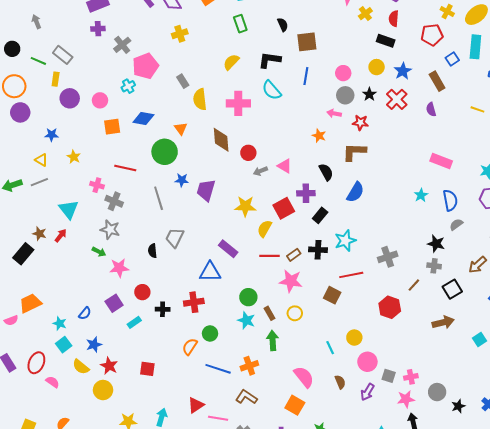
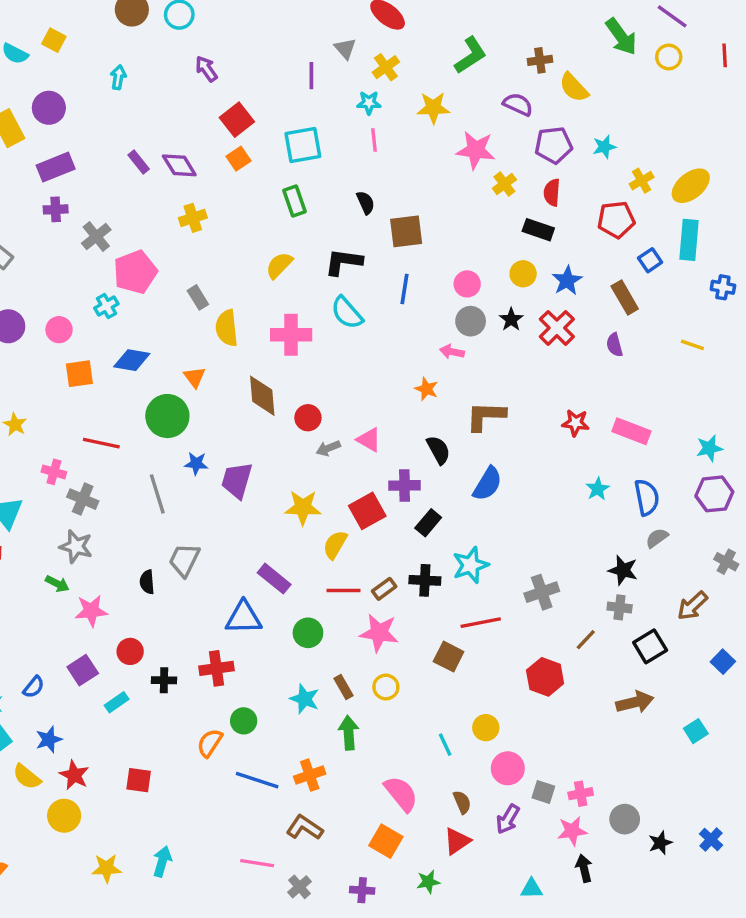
yellow cross: (447, 12) -> (642, 181), turned 32
red star: (360, 123) -> (576, 423), moved
green circle: (248, 297) -> (308, 633), moved
red triangle: (196, 405) -> (457, 841), moved

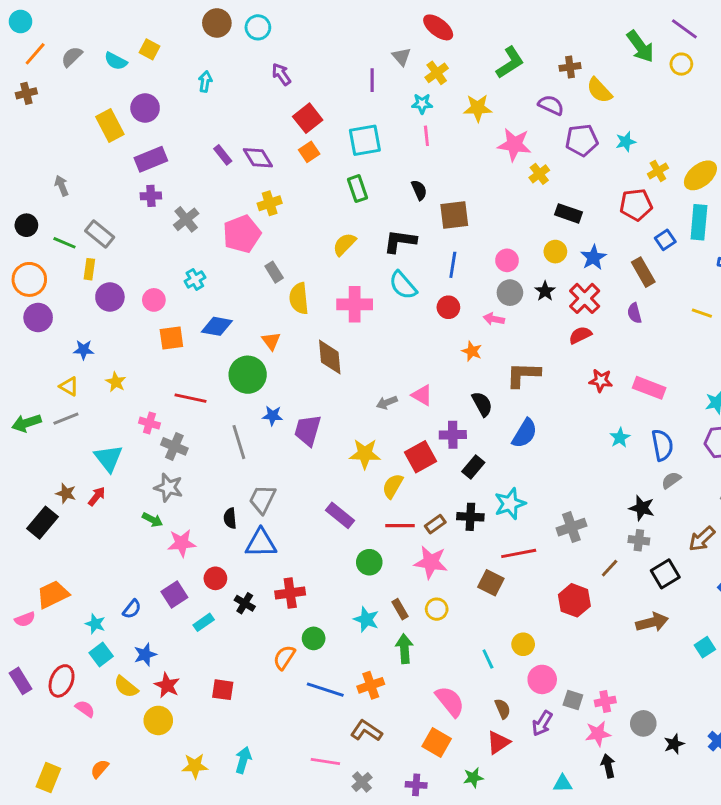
red semicircle: (552, 192) -> (580, 335), moved, turned 60
pink pentagon: (135, 272) -> (242, 234), moved
red circle: (308, 418) -> (448, 307), moved
blue triangle: (244, 618) -> (261, 543), moved
black cross: (164, 680) -> (245, 603), turned 30

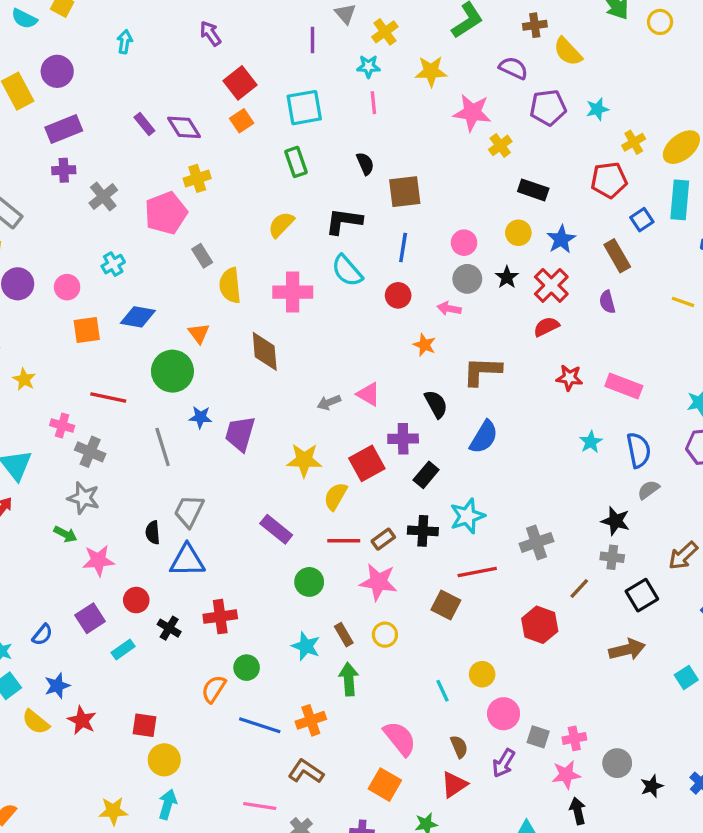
yellow circle: (158, 720) -> (164, 760), moved

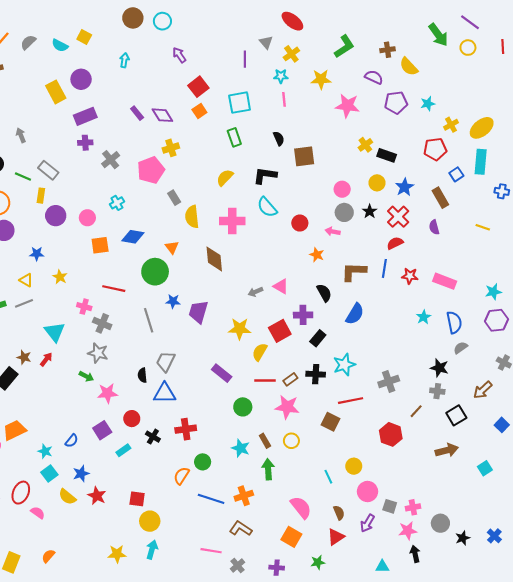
yellow cross: (500, 145) -> (365, 145), moved
blue line: (403, 248) -> (384, 268), moved

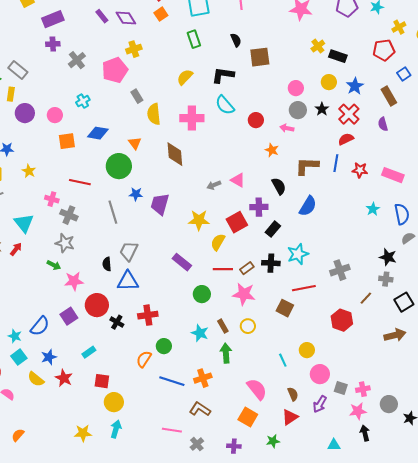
red circle: (132, 419) -> (97, 305), size x1.5
blue semicircle: (72, 441) -> (40, 326), size x1.5
cyan rectangle: (123, 450) -> (89, 352), moved

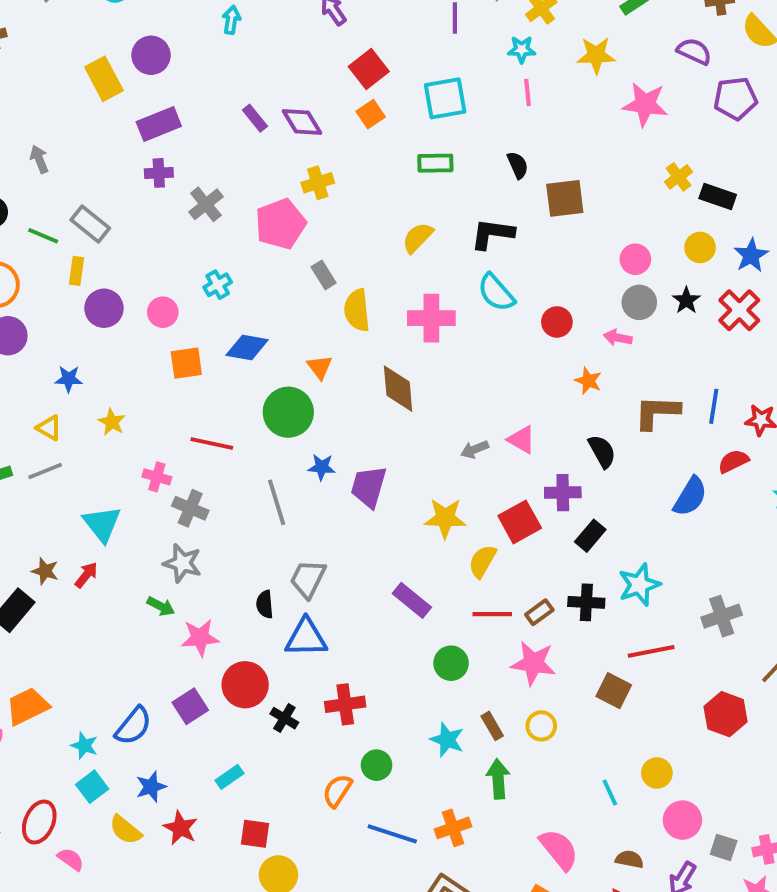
green rectangle: (194, 39) -> (435, 163), turned -72
red semicircle: (346, 139) -> (733, 461), moved
blue semicircle: (308, 206) -> (690, 496), moved
brown semicircle: (293, 394) -> (629, 859), turned -56

